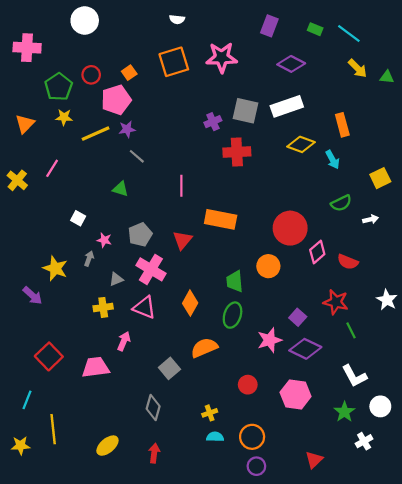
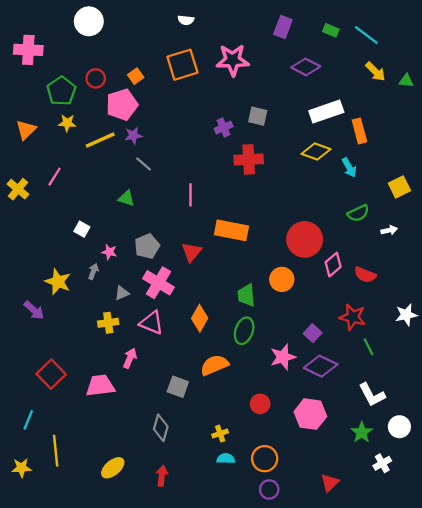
white rectangle: (287, 106) -> (326, 112), moved
gray square: (246, 111) -> (258, 116), size x0.7
white star: (387, 300) -> (406, 315), turned 30
gray square: (169, 368) -> (178, 387), turned -30

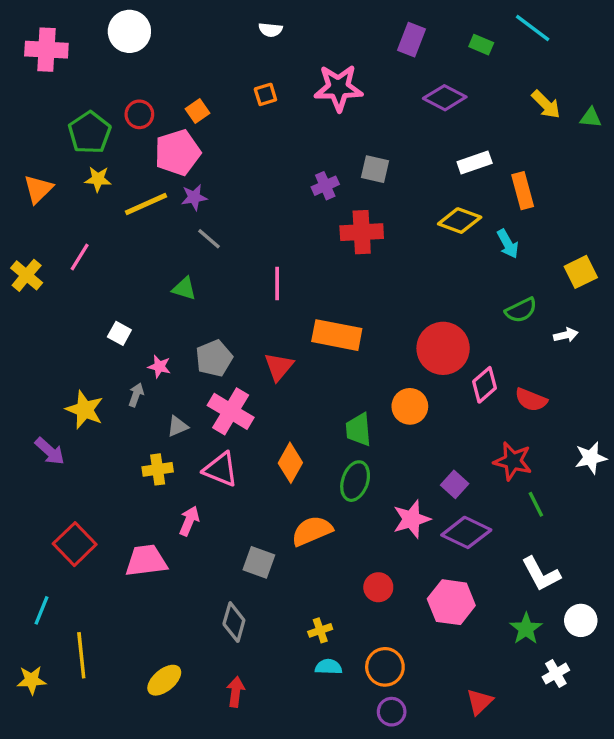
cyan line: (366, 35) -> (533, 28), moved
pink cross: (28, 50) -> (46, 50), moved
orange square: (182, 65) -> (265, 94), size x0.5
white rectangle: (326, 112) -> (475, 162), size x0.7

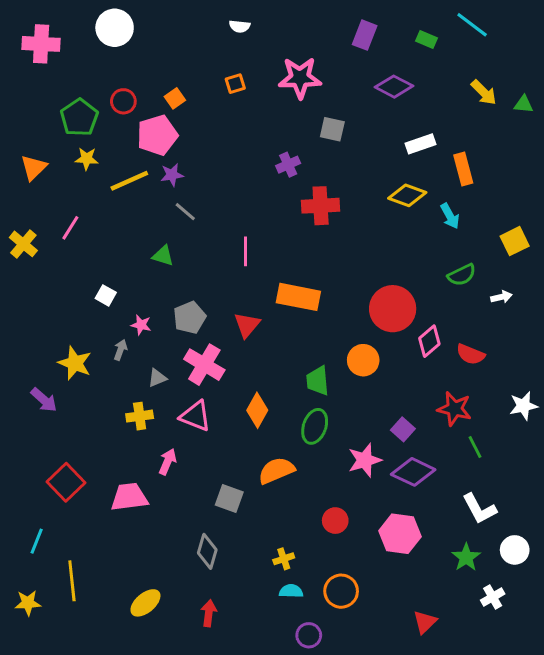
gray square: (375, 169) -> (332, 129), moved
purple circle: (392, 712) -> (309, 635), moved

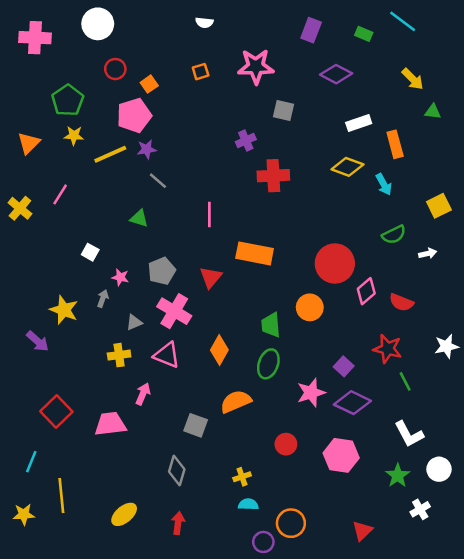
red circle: (123, 101) -> (115, 69), moved
green triangle: (524, 104) -> (433, 112), moved
orange circle: (341, 591) -> (291, 523), moved

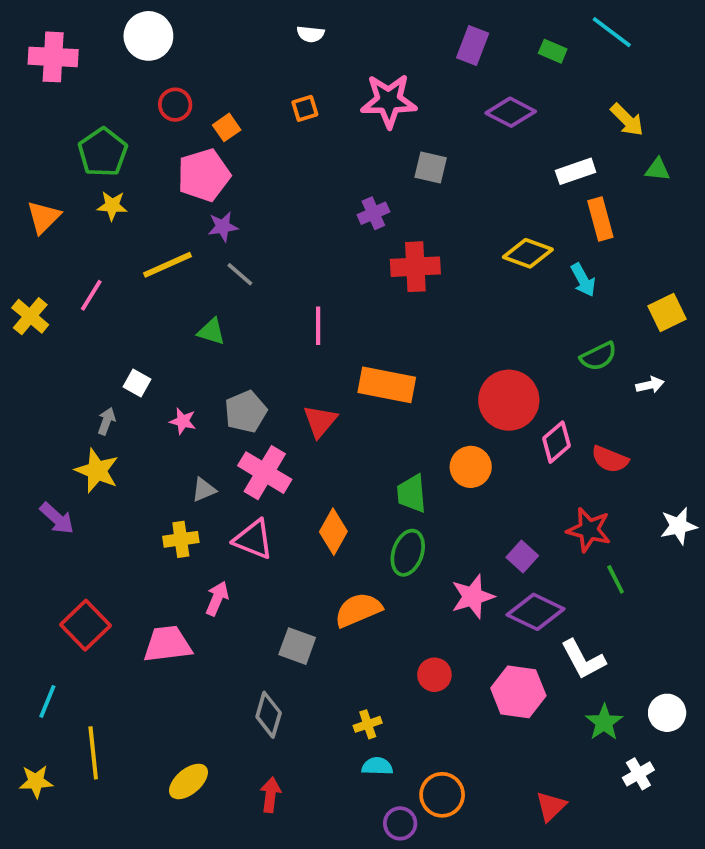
white rectangle: (359, 123) -> (576, 171), moved
yellow line: (110, 154) -> (168, 265), moved
gray arrow: (103, 299) -> (106, 421), moved
white L-shape: (409, 434) -> (583, 659), moved

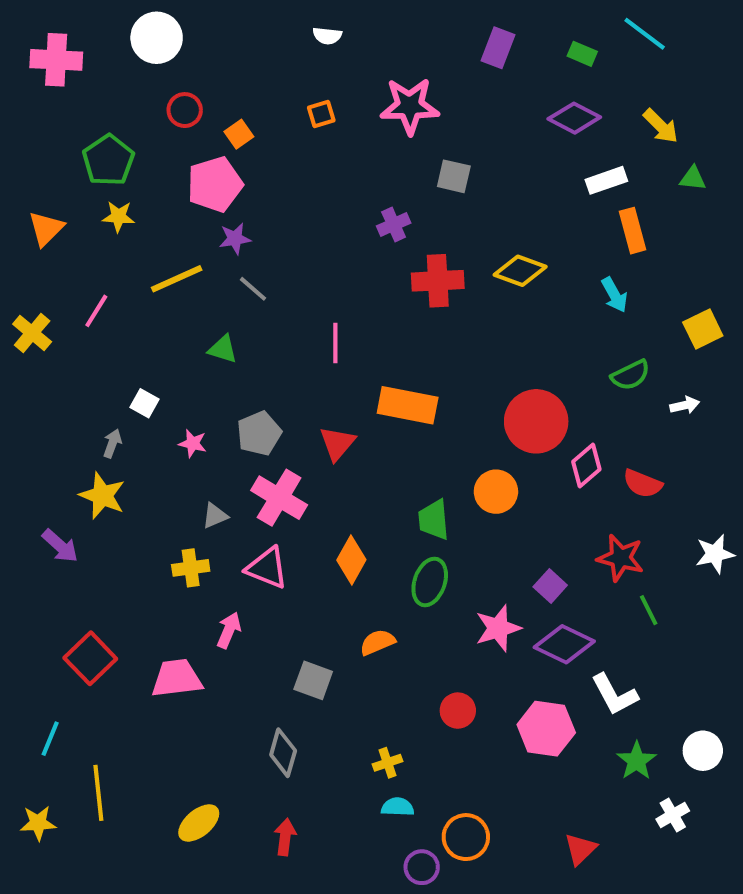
purple diamond: (511, 112) -> (574, 118), moved
yellow diamond: (528, 253) -> (520, 271), moved
orange semicircle: (358, 610) -> (377, 642), size x0.7

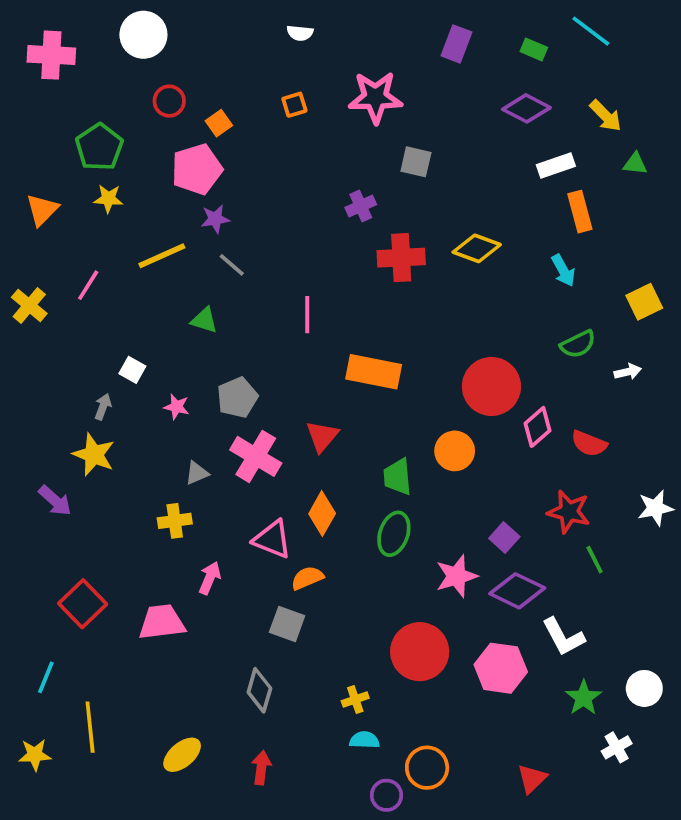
red triangle: (337, 443) -> (322, 436), moved
pink triangle: (267, 568) -> (272, 539), moved
orange semicircle: (377, 642) -> (307, 578), moved
red circle: (458, 711) -> (420, 652), size x1.8

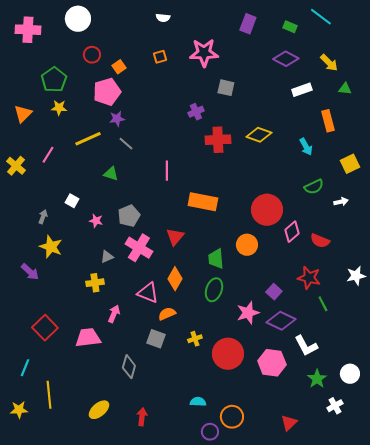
orange rectangle: (580, 212) -> (328, 121), moved
gray arrow: (103, 407) -> (43, 217), moved
gray diamond: (259, 690) -> (129, 367), moved
yellow cross: (355, 700) -> (195, 339), moved

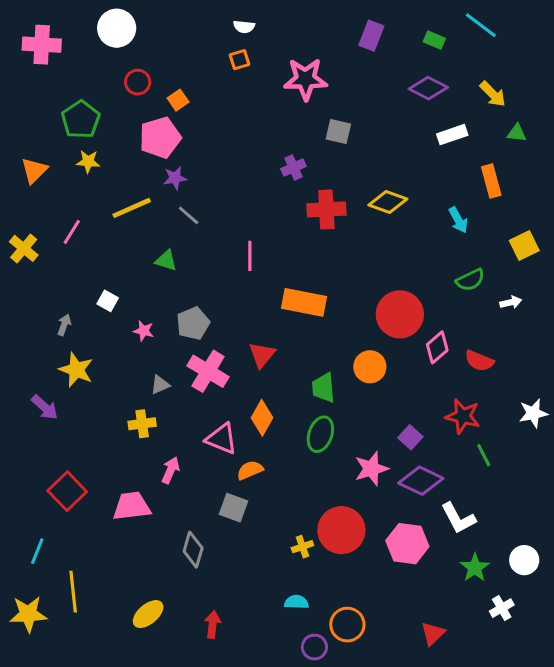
orange square: (160, 57) -> (240, 60), moved
yellow cross: (195, 339) -> (302, 547), moved
yellow star: (19, 410) -> (28, 614), size x1.4

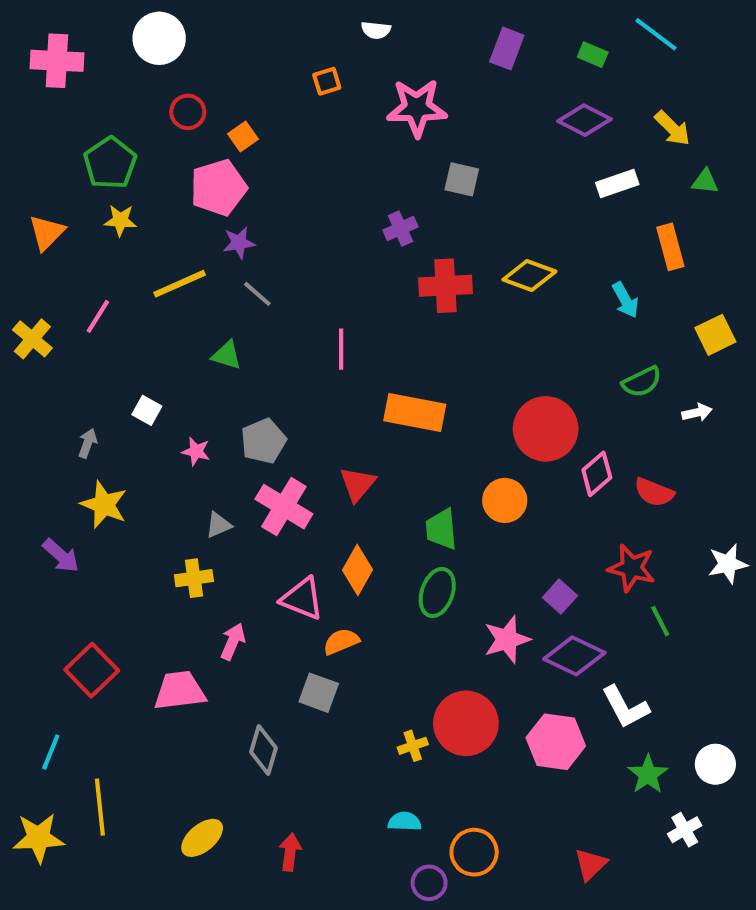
white semicircle: (244, 27) -> (376, 30), moved

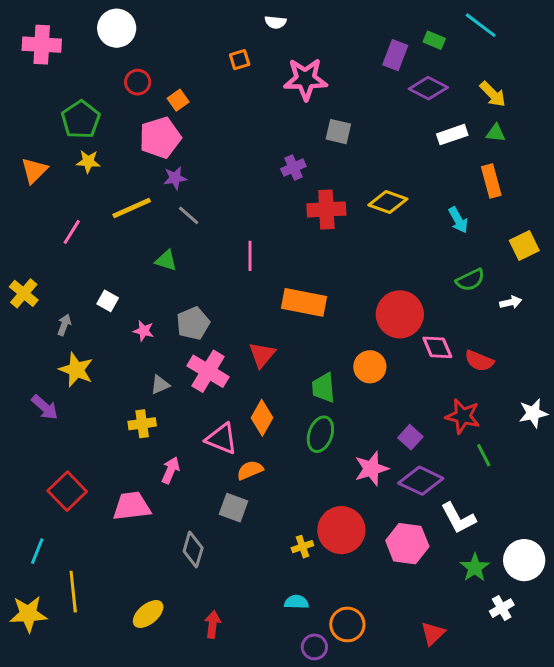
purple rectangle: (507, 49) -> (395, 55), moved
green triangle: (705, 181) -> (496, 133), moved
yellow cross: (32, 339) -> (24, 293), moved
pink diamond: (597, 474) -> (437, 347), turned -72
white circle: (715, 764) -> (524, 560), size x1.4

